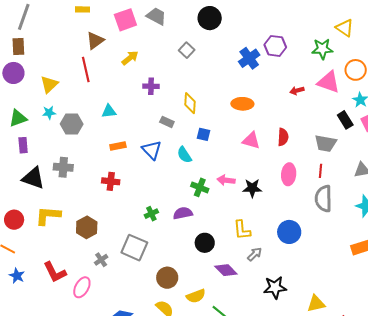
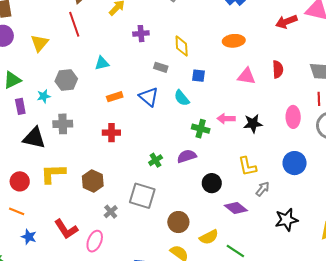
red arrow: (297, 91) -> (286, 22), size x1.5
cyan star: (49, 113) -> (44, 96), moved
pink ellipse: (289, 174) -> (293, 117), moved

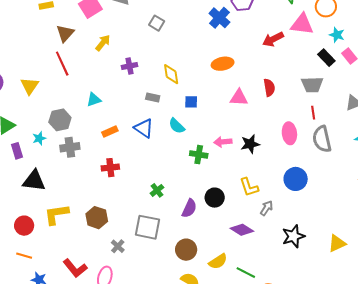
gray cross: (63, 124) -> (70, 147), moved
purple semicircle: (187, 156) -> (189, 208), moved, turned 138
black circle: (212, 183) -> (215, 198), moved

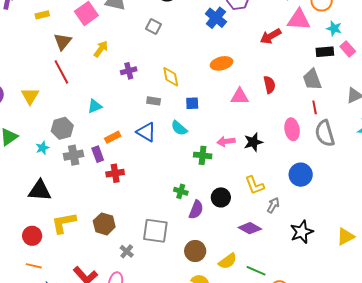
black rectangle: (326, 58) -> (325, 52), turned -48
gray trapezoid: (312, 85) -> (312, 79), turned 75
purple rectangle: (17, 151) -> (98, 154), moved
green cross: (157, 190) -> (181, 191), moved, turned -32

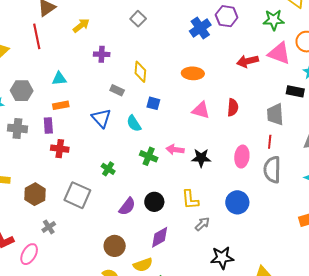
orange rectangle: (113, 137) -> (61, 105), moved
gray cross: (74, 155) -> (17, 128), moved
green cross: (181, 191) -> (108, 169), moved
purple diamond: (250, 228) -> (160, 237), moved, turned -75
gray square: (155, 231) -> (77, 195), moved

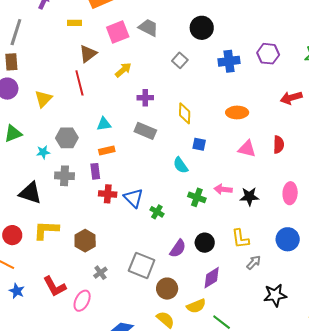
blue cross: (200, 28) -> (229, 61), moved, turned 30
gray rectangle: (117, 90) -> (145, 131), moved, size x1.5
blue triangle: (101, 118) -> (133, 198), moved
gray square: (77, 195) -> (142, 265), moved

